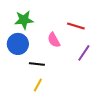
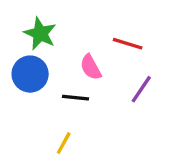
green star: (24, 20) -> (40, 34), turned 30
black line: (37, 64) -> (76, 98), moved

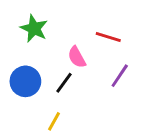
blue circle: (30, 74) -> (25, 81), moved
black line: (76, 98) -> (64, 83), turned -60

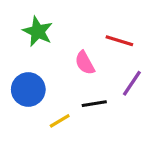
black line: (64, 83) -> (94, 104), moved, turned 45
yellow line: (54, 121) -> (60, 121), moved, turned 30

